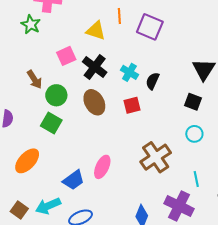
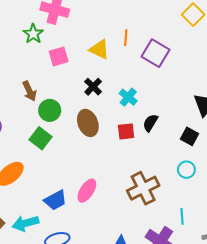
pink square: (66, 56) -> (59, 56), moved
black cross: (95, 67) -> (93, 87), size x0.7
black semicircle: (153, 81) -> (150, 123), moved

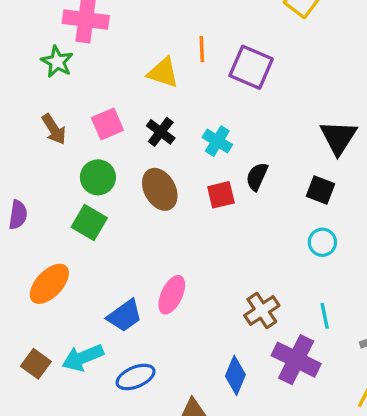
pink square: (59, 56) -> (107, 124), moved
brown arrow: (29, 91) -> (54, 129), moved
brown cross: (143, 188) -> (262, 311), moved, size x0.7

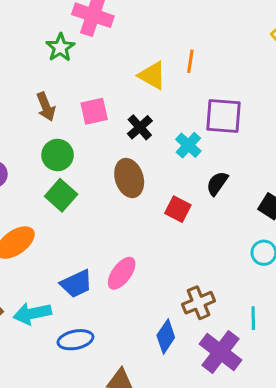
purple square: (251, 67) -> (224, 116), moved, turned -30
green circle: (98, 177) -> (58, 155), moved
red square: (221, 195) -> (178, 209), moved, turned 30
blue diamond: (235, 375) -> (166, 336), moved

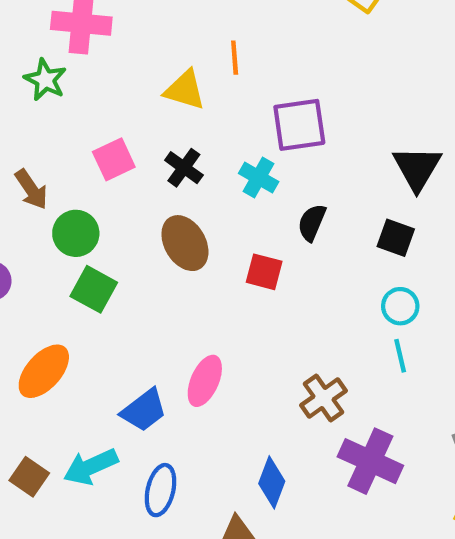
brown arrow: (46, 107) -> (31, 189), moved
cyan line: (253, 318) -> (400, 356), moved
blue diamond: (166, 336) -> (272, 482), moved
blue ellipse: (75, 340) -> (160, 490), turned -52

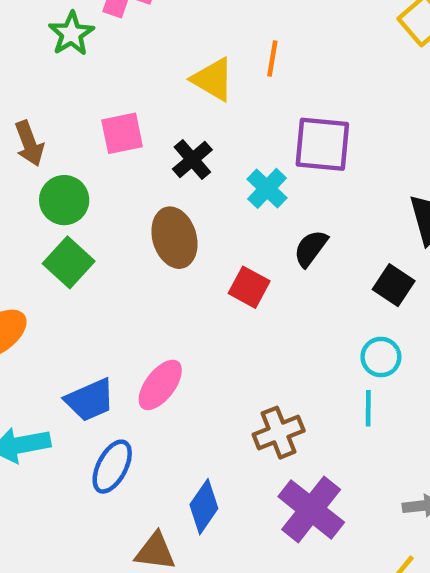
blue ellipse: (160, 490) -> (112, 467), moved

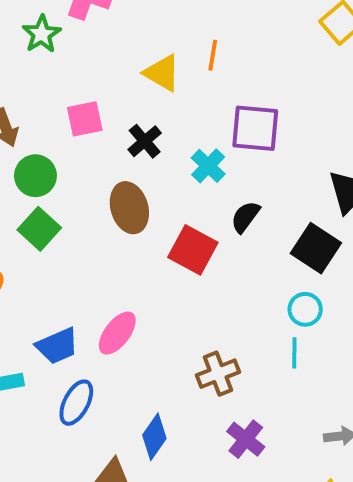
black square: (394, 285) -> (316, 248), size x1.4
red square: (249, 287) -> (193, 250), size x1.4
purple cross: (311, 509) -> (246, 439), size x0.7

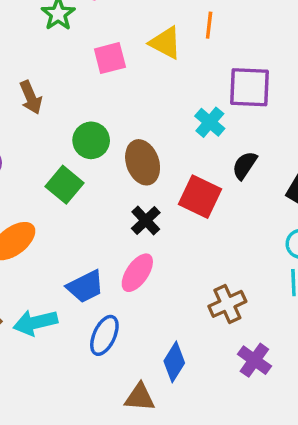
pink square: (85, 119) -> (110, 58), moved
black cross: (145, 141) -> (146, 220), moved
green circle: (35, 176) -> (91, 140), moved

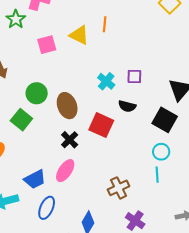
purple square: (249, 87) -> (134, 77), moved, size x0.6
black semicircle: (245, 165) -> (127, 106), turned -108

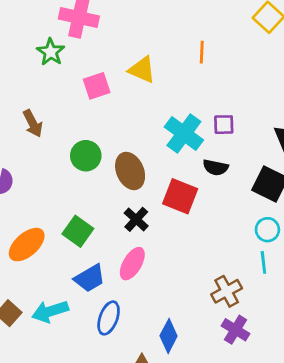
orange line: (105, 24) -> (202, 52), moved
cyan cross: (106, 81) -> (184, 133), size x1.5
green square: (21, 120) -> (78, 231), moved
brown cross: (119, 188) -> (227, 291), moved

